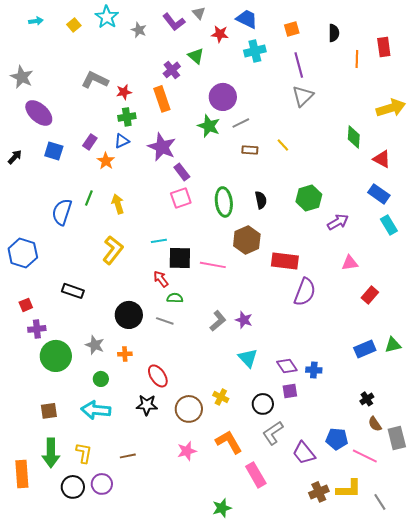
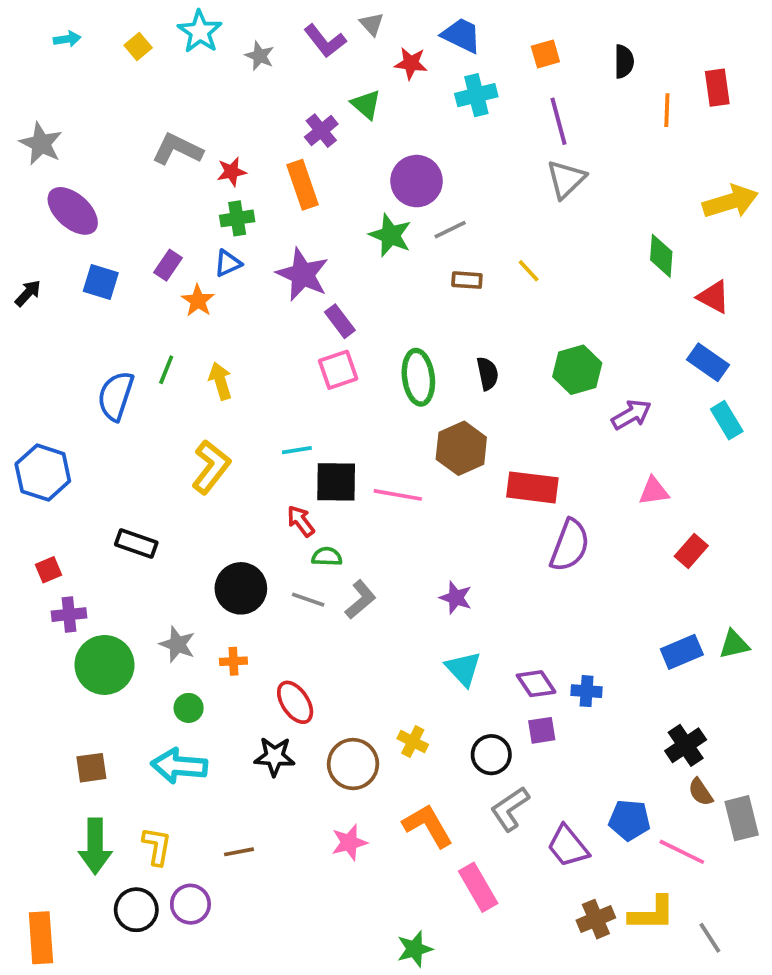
gray L-shape: (218, 321) -> (360, 600), moved
black cross: (367, 399) -> (686, 745), size x1.5
orange rectangle: (22, 474) -> (41, 938), moved

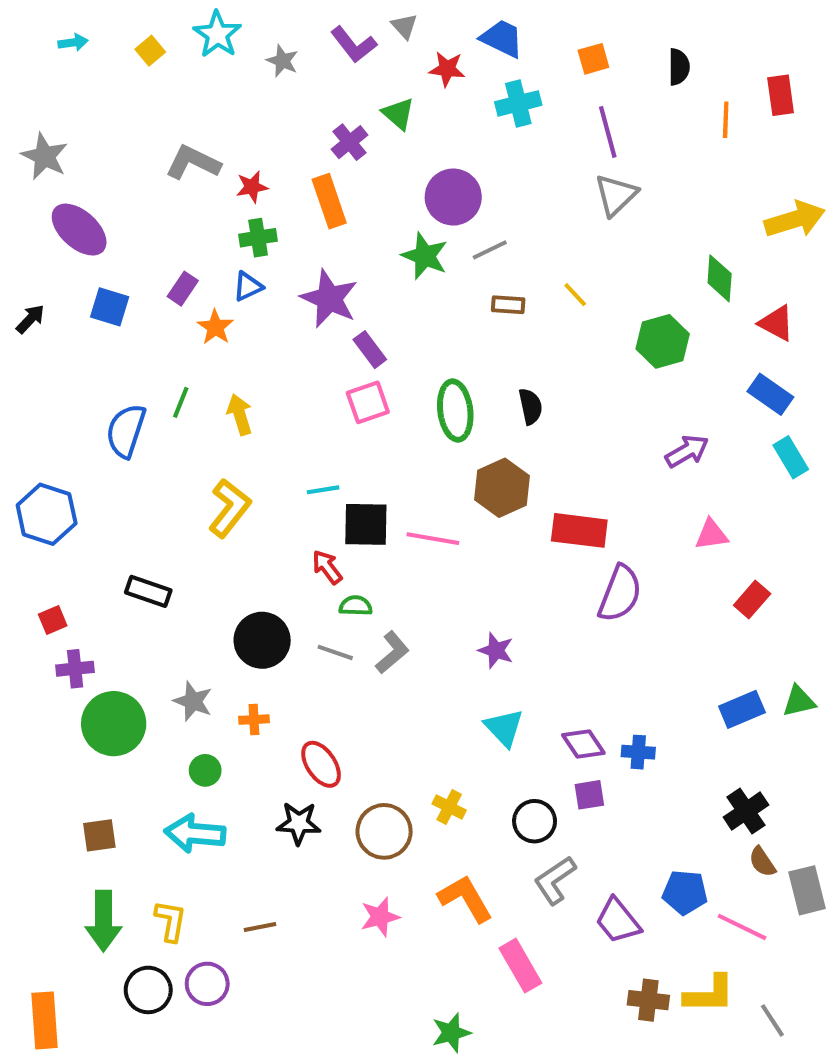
green hexagon: (577, 370) -> (663, 341), moved
brown cross: (596, 919) -> (648, 1000), turned 30

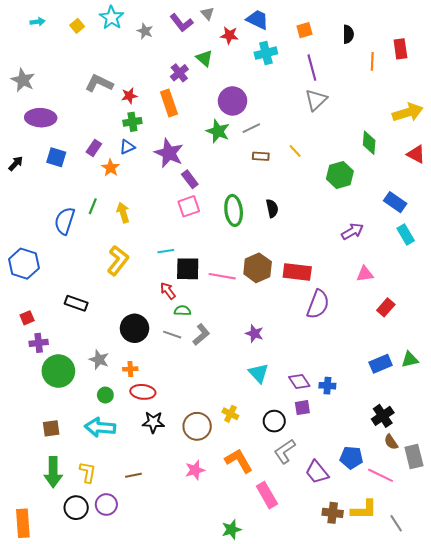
purple ellipse: (79, 230) -> (41, 118), turned -40
red triangle: (776, 323) -> (416, 154), moved
brown hexagon: (502, 488) -> (258, 268), moved
red ellipse: (321, 764) -> (143, 392), moved, turned -50

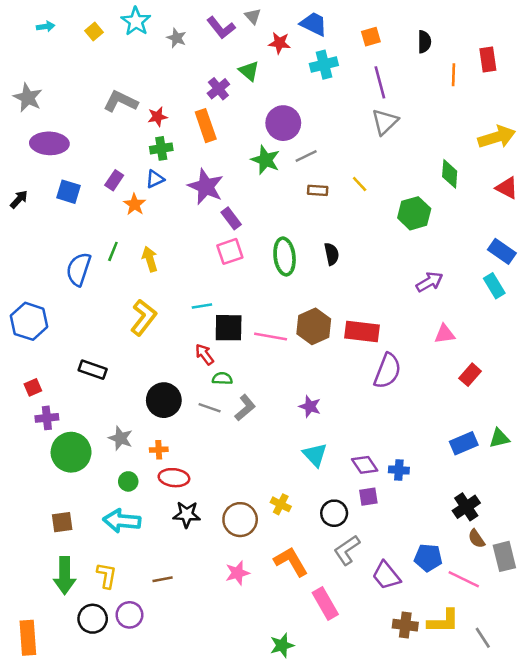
blue rectangle: (395, 202) -> (502, 251), moved

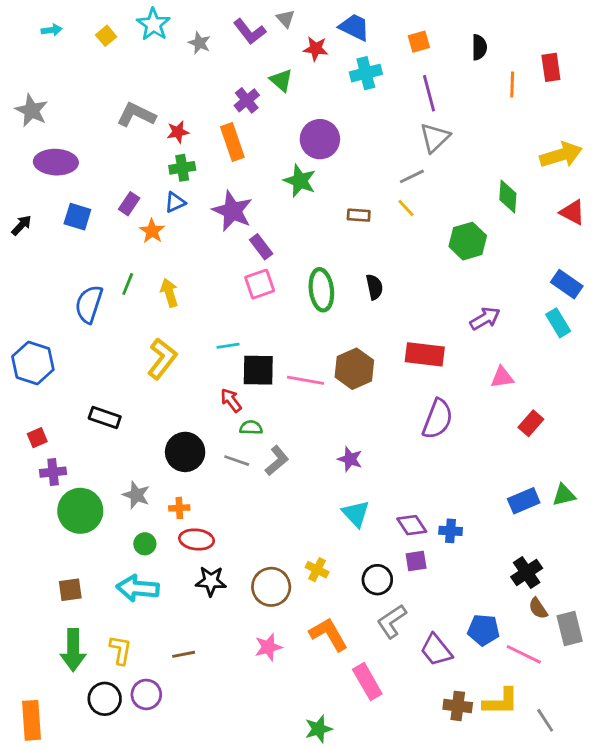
gray line: (306, 156) -> (412, 176), moved
red rectangle: (362, 331) -> (425, 354), moved

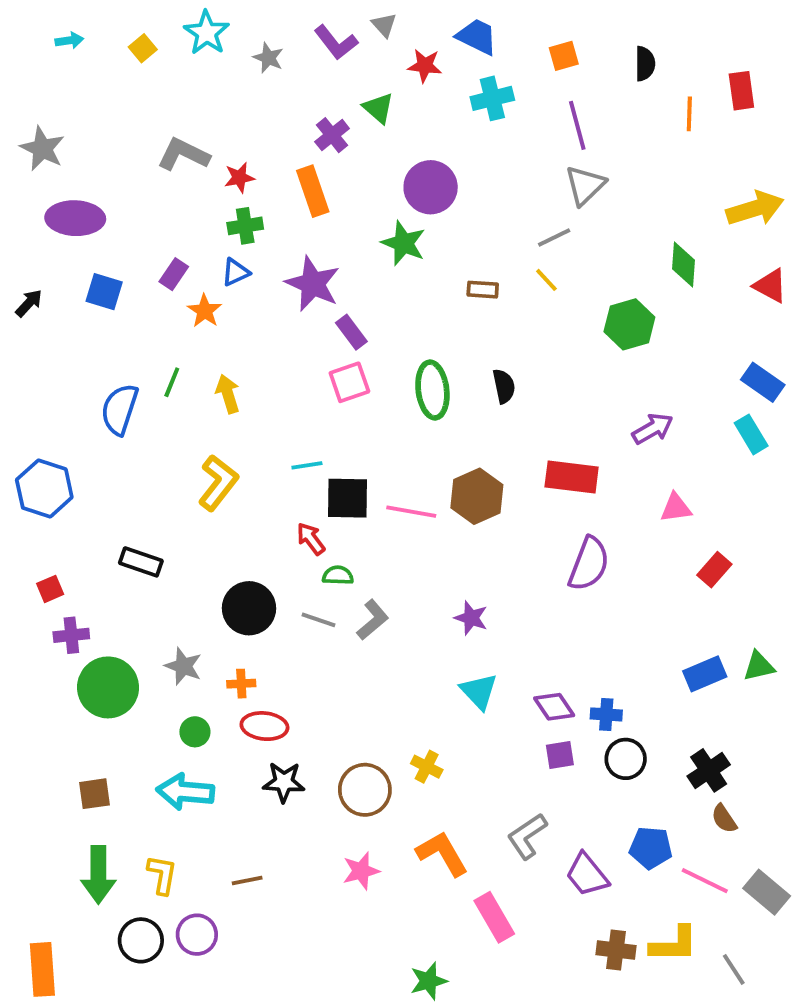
black circle: (377, 580) -> (626, 759), moved
gray rectangle: (570, 628) -> (767, 892), moved, turned -36

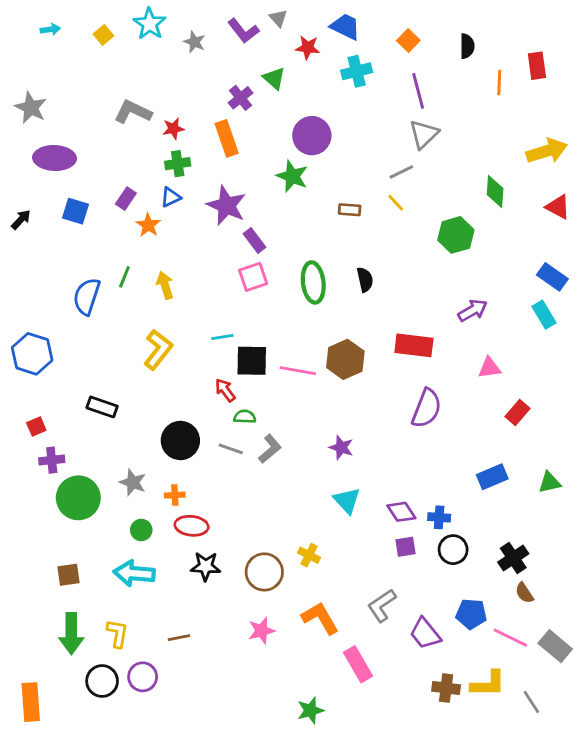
orange square: (564, 56) -> (408, 41), turned -30
blue rectangle: (705, 674) -> (492, 477), moved

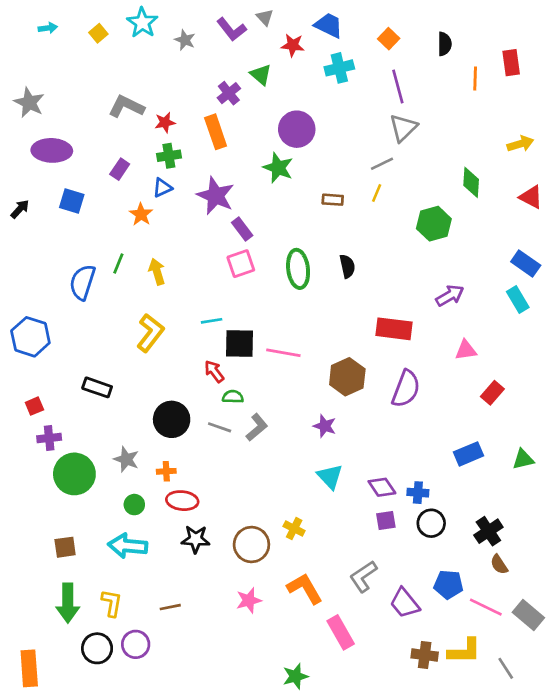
yellow arrow: (547, 151) -> (520, 144), size x0.7
purple rectangle: (126, 199) -> (120, 169), moved
yellow line: (396, 203) -> (377, 193), turned 66
brown hexagon: (345, 359) -> (347, 377), moved

